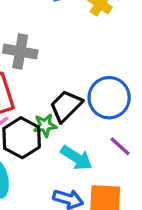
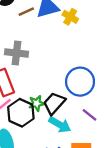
black trapezoid: (66, 106) -> (54, 103), moved

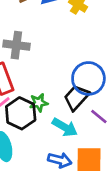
black trapezoid: (54, 103) -> (76, 98), moved

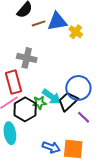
cyan arrow: (65, 127) -> (52, 97), moved

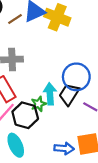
yellow cross: (76, 32) -> (57, 17), size x1.6
cyan arrow: (52, 97) -> (50, 94), turned -114

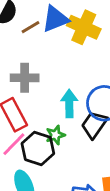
cyan arrow: (50, 94) -> (69, 104), moved

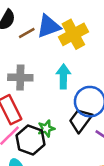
yellow cross: (84, 27) -> (73, 34), turned 36
cyan arrow: (69, 104) -> (63, 76), moved

